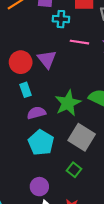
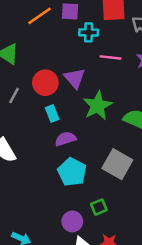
green star: (68, 103) -> (97, 106), moved
green square: (74, 170) -> (99, 207), moved, turned 32

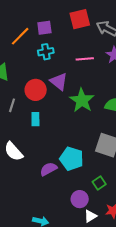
cyan cross: (89, 32) -> (46, 52), moved
cyan rectangle: (52, 113) -> (35, 119), moved, turned 32
purple semicircle: (65, 139) -> (48, 169), moved

